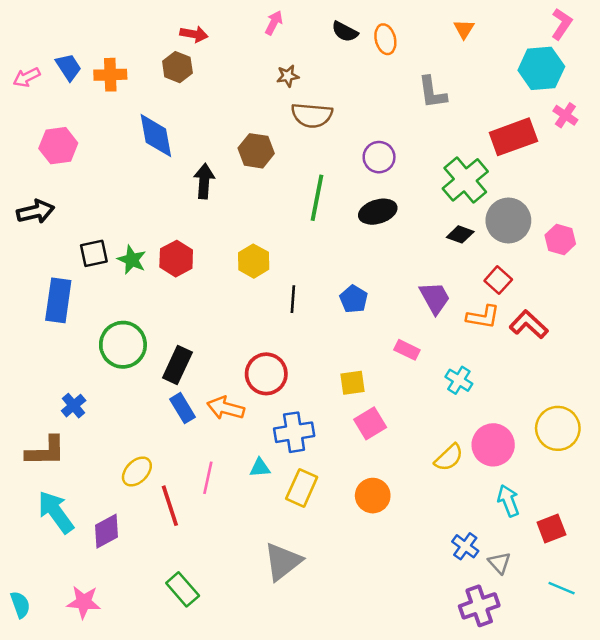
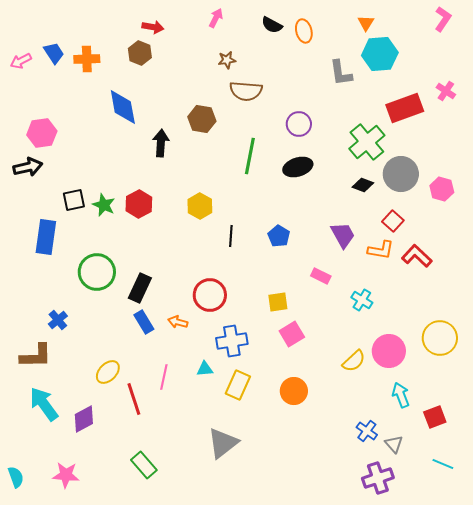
cyan hexagon: (541, 68) -> (380, 54), moved
pink hexagon: (58, 146) -> (42, 133), moved
orange arrow: (226, 408) -> (178, 322), size x0.7

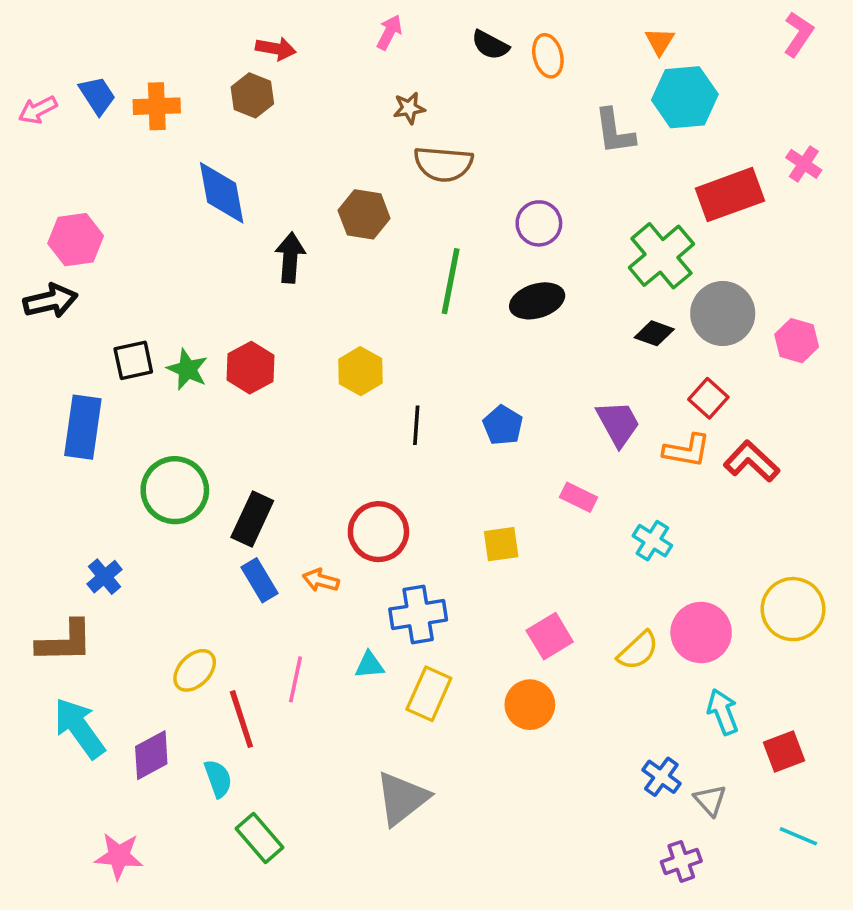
pink square: (292, 334) -> (550, 636), moved
cyan semicircle: (16, 477) -> (218, 779), moved
purple cross: (378, 478) -> (681, 861), size x0.7

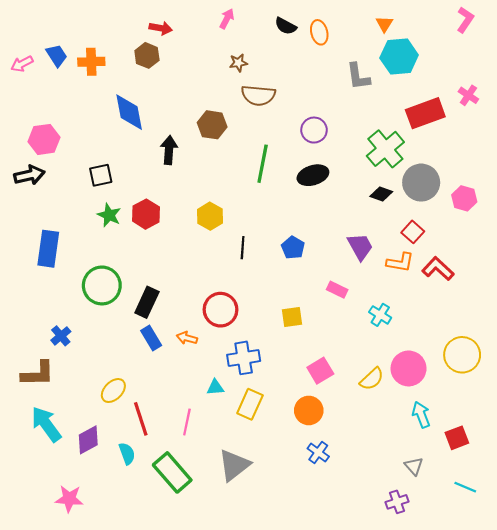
black square: (133, 360) -> (101, 175), moved
pink line: (296, 679) -> (187, 422), moved
blue cross: (661, 777) -> (318, 452), moved
green rectangle: (260, 838) -> (172, 472), moved, size x1.4

